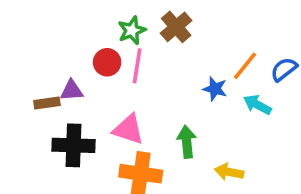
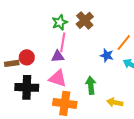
red circle: (107, 62) -> (27, 57), moved
purple triangle: (72, 91) -> (58, 56), moved

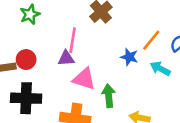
green star: (60, 22) -> (30, 14), moved
pink triangle: (58, 78) -> (84, 79), moved

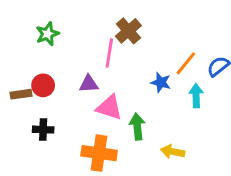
pink line: (73, 40) -> (109, 53), moved
cyan arrow: (160, 69) -> (196, 96), turned 60
black cross: (26, 98) -> (43, 130), size x0.6

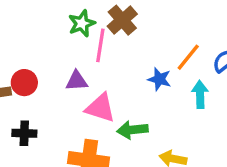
green star: (48, 34) -> (82, 23), moved
green arrow: (137, 127) -> (132, 130), turned -90

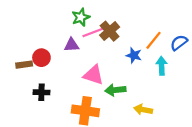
brown cross: (122, 20) -> (110, 31), moved
pink line: (100, 45) -> (93, 32), turned 60
purple triangle: (77, 81) -> (71, 45), moved

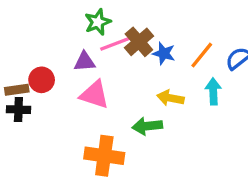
blue star: (134, 55) -> (164, 53), moved
pink triangle: (93, 75) -> (94, 95), moved
black cross: (41, 92) -> (18, 110), moved
yellow arrow: (143, 110) -> (170, 98), moved

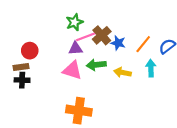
purple triangle: (85, 62) -> (76, 48), moved
red circle: (42, 80) -> (30, 51), moved
green arrow: (147, 126) -> (96, 65), moved

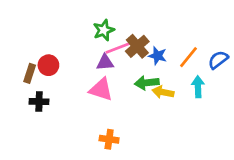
green arrow: (96, 65) -> (147, 83), moved
brown rectangle: (21, 67) -> (30, 73), moved, turned -64
orange cross: (79, 111) -> (109, 139), size x0.6

